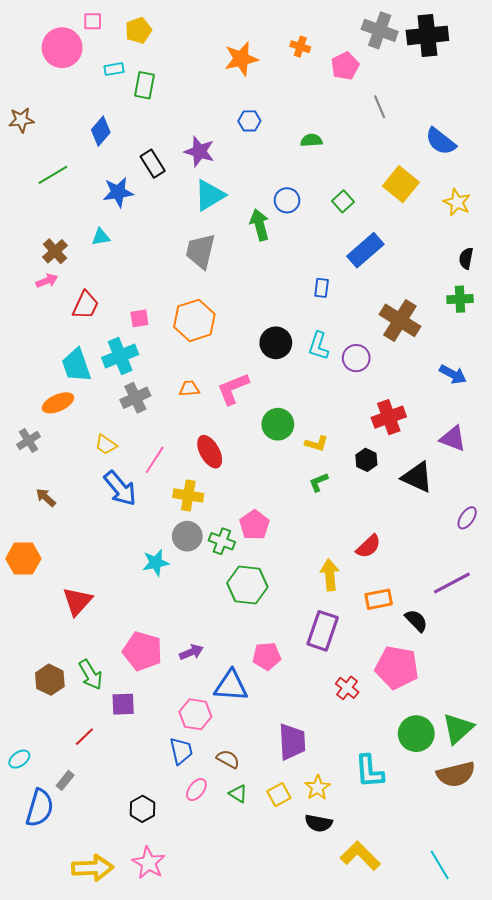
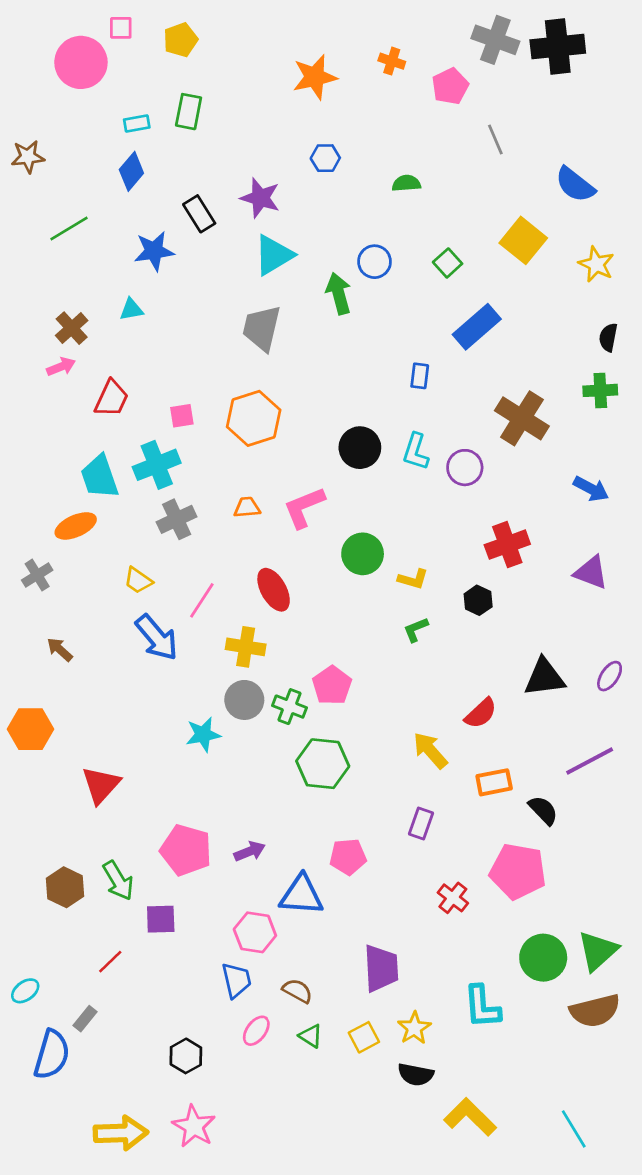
cyan rectangle: (114, 69) -> (137, 124), moved
black triangle: (417, 477) -> (545, 677), moved, turned -32
yellow arrow: (330, 575) -> (430, 750), turned -36
purple rectangle: (323, 631) -> (421, 823), size x0.6

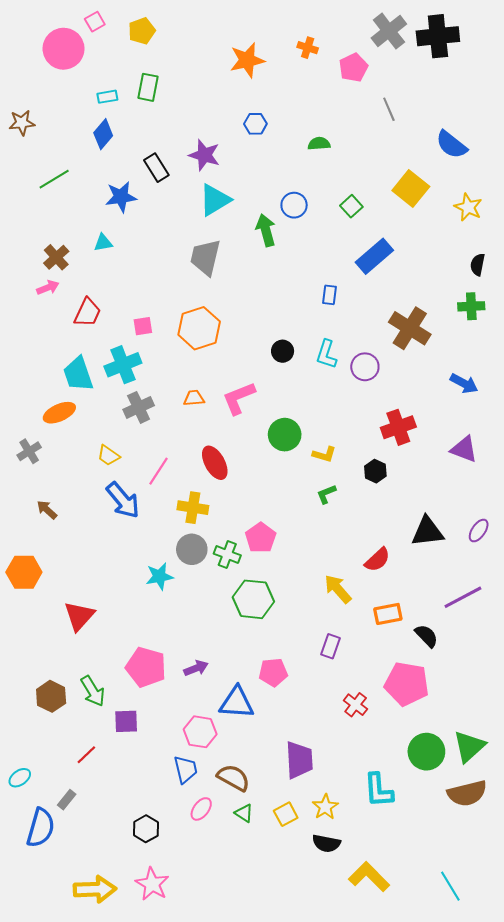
pink square: (121, 28) -> (95, 22), turned -30
gray cross: (495, 40) -> (389, 31), turned 32
black circle: (360, 448) -> (283, 351), size x0.7
brown semicircle: (297, 991) -> (234, 778), size x1.4

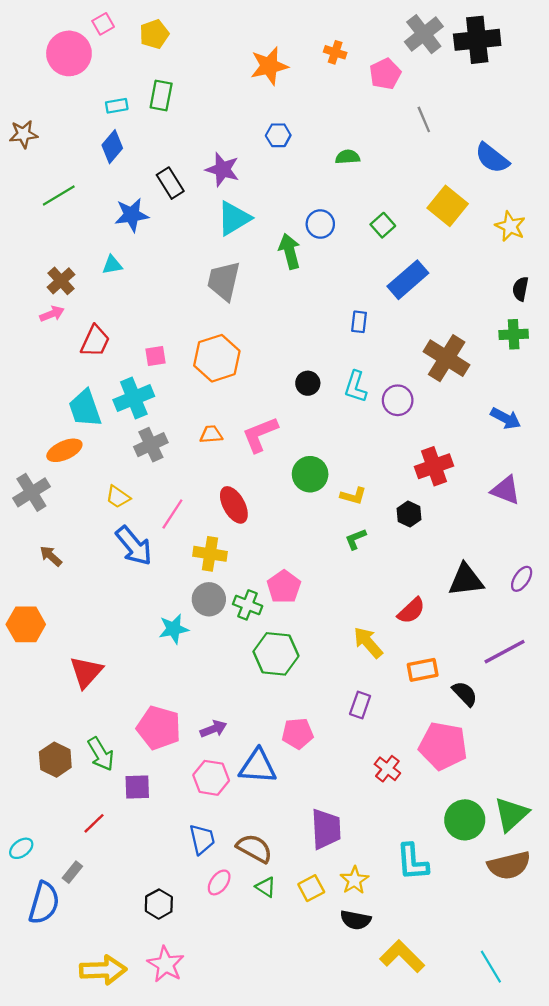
gray cross: (29, 451) -> (31, 492), size x1.4
pink hexagon: (200, 732) -> (211, 778), moved

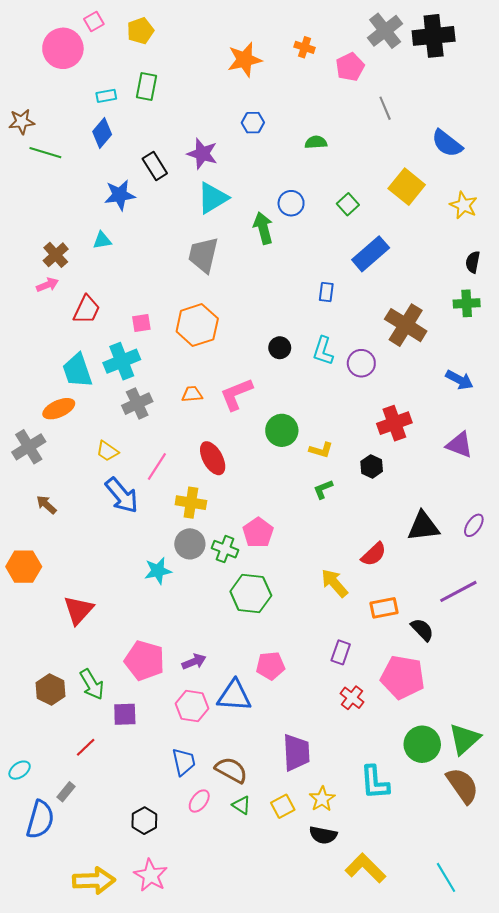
green line: (59, 196) -> (45, 153), moved, turned 48
purple rectangle: (360, 705) -> (341, 652), moved
brown semicircle: (509, 865) -> (462, 786), turned -111

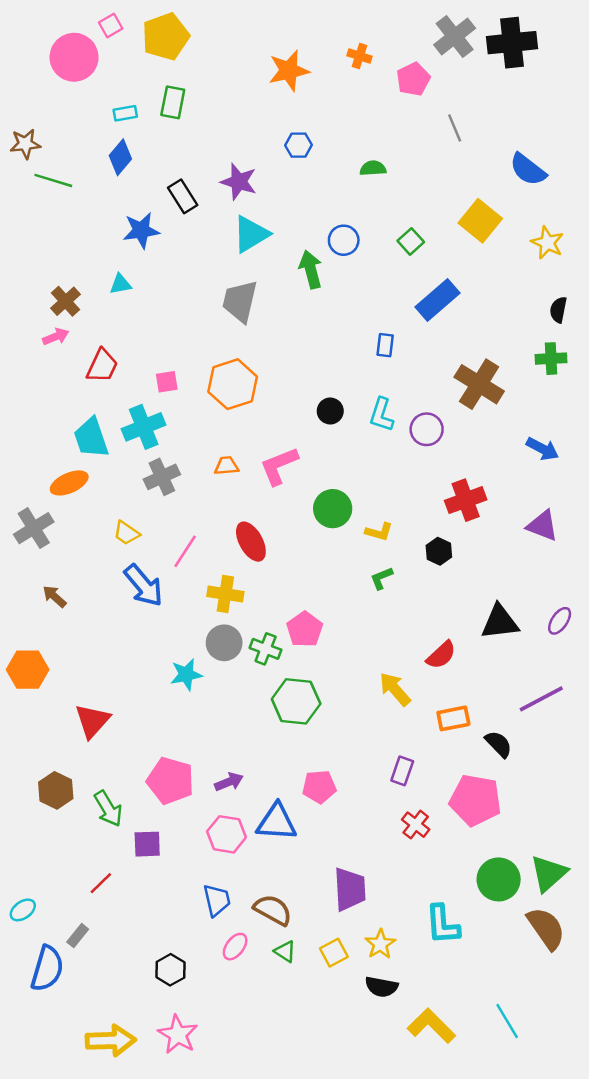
yellow pentagon: (140, 31) -> (166, 36), size x1.5
brown hexagon: (51, 690) -> (56, 790), moved
cyan line: (446, 877) -> (507, 1021), moved

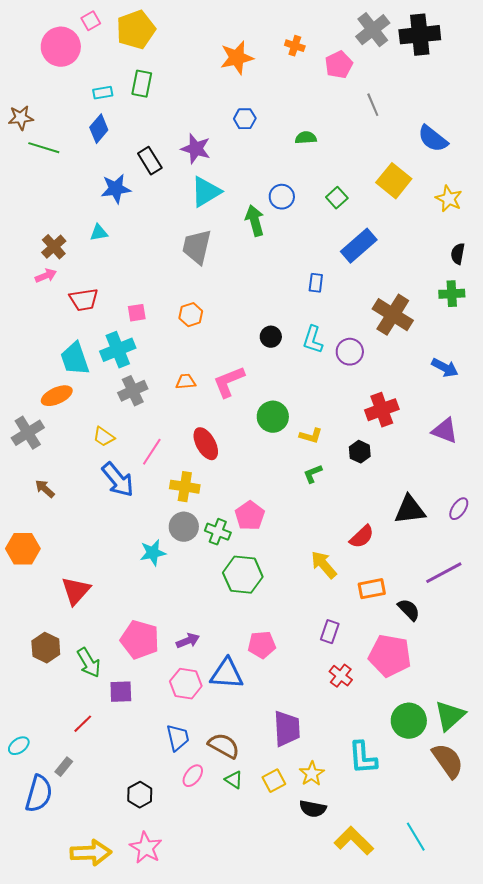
red trapezoid: (102, 366) -> (84, 300), turned 56
orange hexagon: (233, 384) -> (191, 315), size x0.6

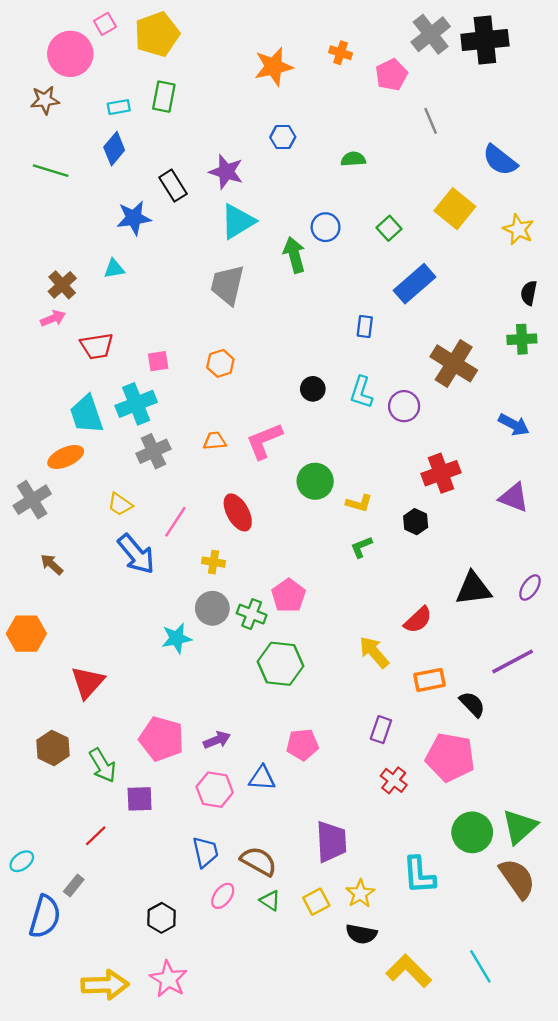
brown star: (21, 118) -> (45, 100), moved
yellow cross: (185, 487) -> (213, 562), size x0.7
blue triangle: (227, 674) -> (262, 778), size x0.7

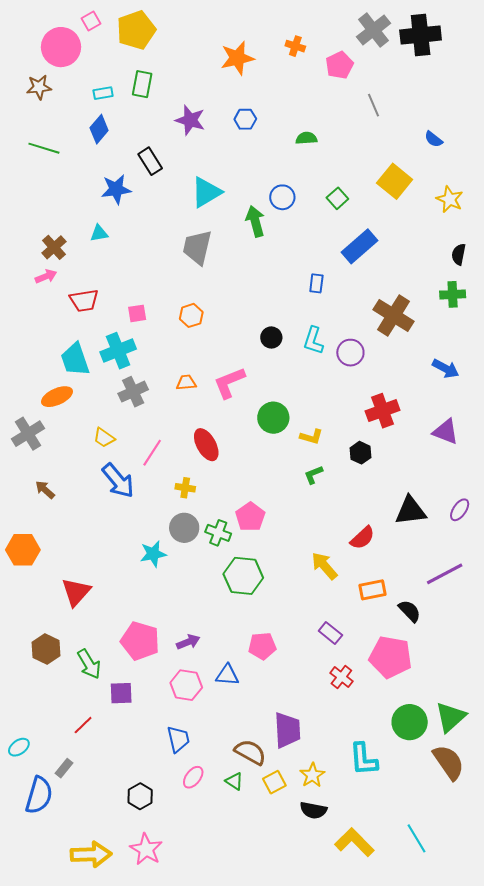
blue semicircle: (500, 160) -> (434, 139), size x0.6
purple star: (226, 172) -> (190, 120), moved
purple rectangle: (381, 730) -> (330, 633), turned -70
brown semicircle: (259, 861) -> (250, 752), moved

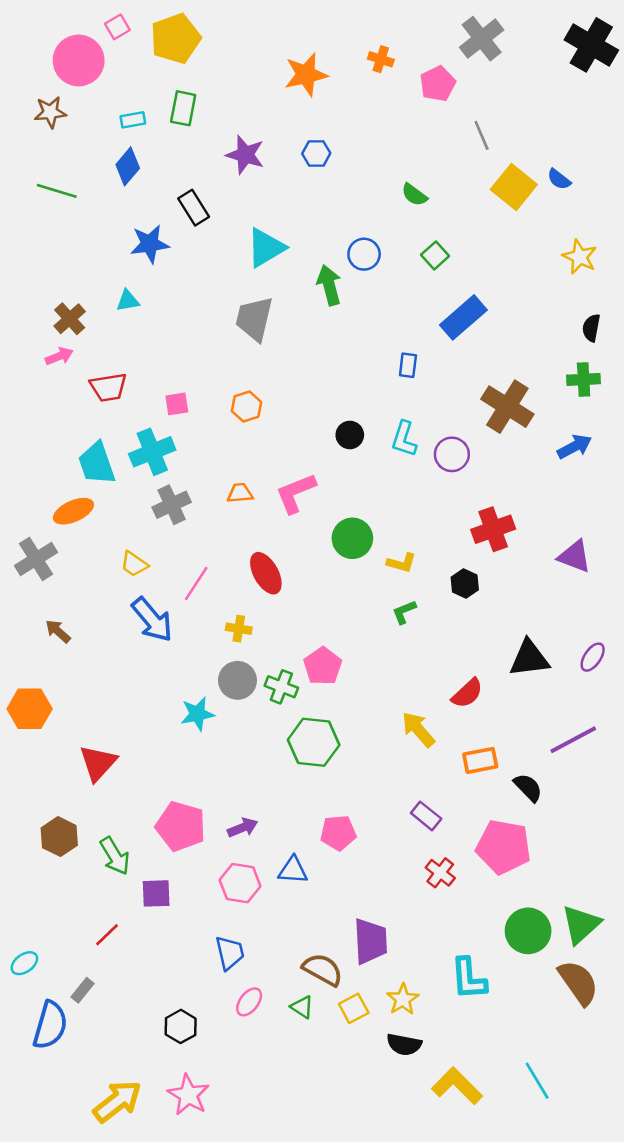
black cross: (421, 35) -> (591, 45), moved, turned 36
green semicircle: (306, 138) -> (414, 195), moved, turned -140
yellow square: (395, 181) -> (514, 187), moved
blue arrow: (446, 369) -> (575, 447), moved, turned -56
yellow arrow: (91, 854) -> (117, 1101), turned -36

